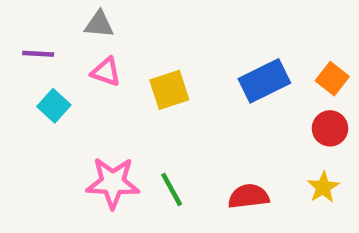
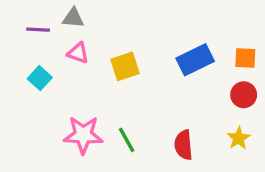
purple line: (38, 54) -> (38, 30), moved
orange square: (332, 79) -> (245, 58), turned -35
red semicircle: (249, 196) -> (183, 145), turned -88

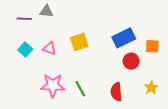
pink triangle: (78, 53) -> (50, 48), moved
orange square: (245, 58) -> (152, 46), moved
red circle: (244, 95) -> (131, 61), moved

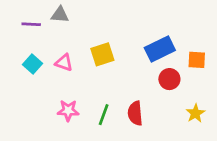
pink star: (53, 85) -> (68, 111), size x0.7
green line: (80, 89) -> (104, 115), turned 49
red semicircle: (116, 92) -> (135, 113), moved

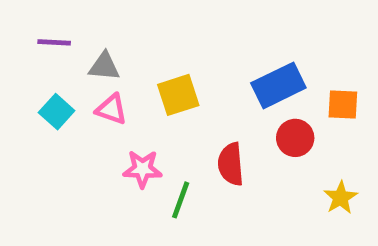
gray triangle: (60, 15) -> (104, 66), moved
pink star: (68, 111) -> (142, 169), moved
red semicircle: (135, 113) -> (231, 164), moved

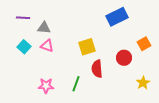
blue rectangle: (278, 85) -> (117, 17), moved
yellow square: (178, 95) -> (87, 47), moved
orange square: (343, 105) -> (144, 44), turned -32
pink star: (142, 169) -> (46, 86), moved

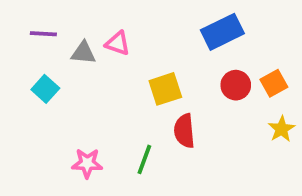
pink triangle: (47, 46) -> (118, 43), moved
red circle: (124, 58) -> (236, 85), moved
yellow star: (143, 83) -> (281, 129), moved

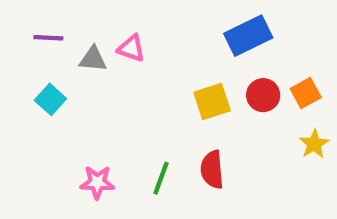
yellow square: (165, 89) -> (212, 102), moved
red semicircle: (184, 131) -> (212, 170), moved

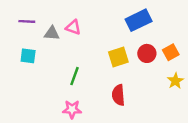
cyan square: (50, 99) -> (28, 56), turned -35
green line: (161, 178) -> (74, 76), moved
pink star: (97, 182) -> (72, 109), moved

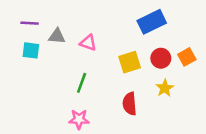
pink triangle: (73, 27) -> (88, 43), moved
cyan square: (28, 56) -> (31, 50), moved
yellow star: (175, 81) -> (165, 88), moved

